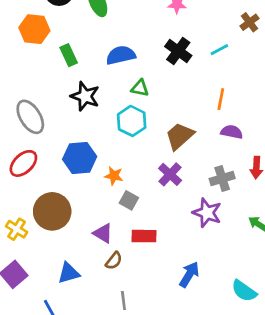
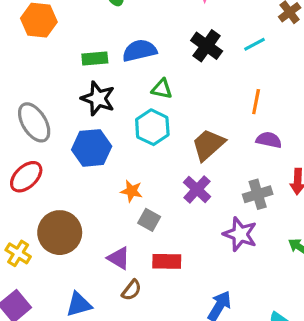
green rectangle: (69, 55) -> (95, 59), moved, turned -70
blue hexagon: (80, 158) -> (92, 148), moved

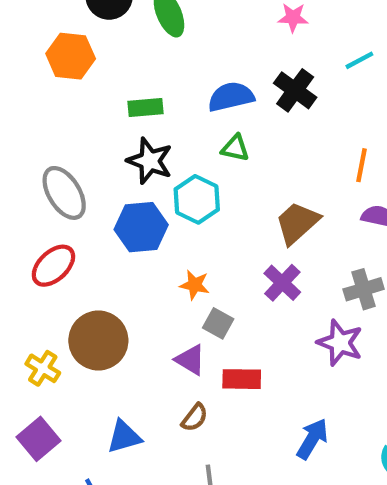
cyan line: (254, 44) -> (359, 60), moved
blue semicircle: (140, 51) -> (231, 97), moved
cyan hexagon: (152, 127) -> (197, 199), moved
purple triangle: (119, 258) -> (190, 360), moved

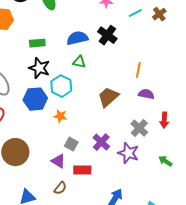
cyan line: (359, 60) -> (135, 13), moved
purple cross: (282, 283) -> (101, 142), moved
orange star: (195, 285) -> (60, 116), moved
gray cross: (364, 289) -> (139, 128), turned -30

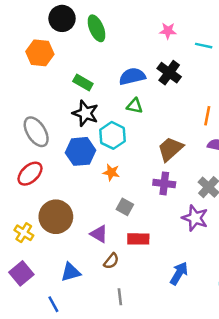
cyan line: (135, 13) -> (204, 46), turned 40
green rectangle: (37, 43) -> (83, 83), turned 35
purple cross: (101, 142) -> (164, 183), moved, turned -36
purple triangle: (58, 161) -> (99, 234), moved

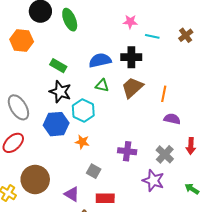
cyan line: (204, 46) -> (152, 36), moved
black cross: (169, 73) -> (131, 57), turned -36
brown trapezoid: (170, 149) -> (132, 88), moved

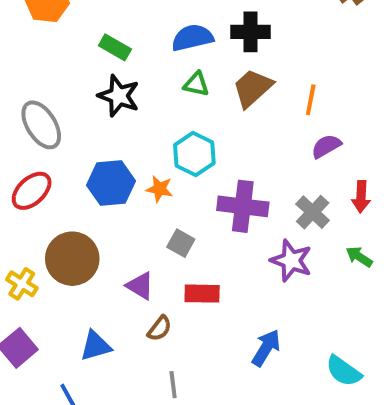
cyan hexagon: (83, 111) -> (194, 154), moved
purple semicircle: (172, 119) -> (326, 146), turned -42
blue hexagon: (56, 124) -> (111, 183), moved
purple cross: (127, 151) -> (243, 206), size x1.4
green arrow: (192, 189) -> (359, 257), moved

